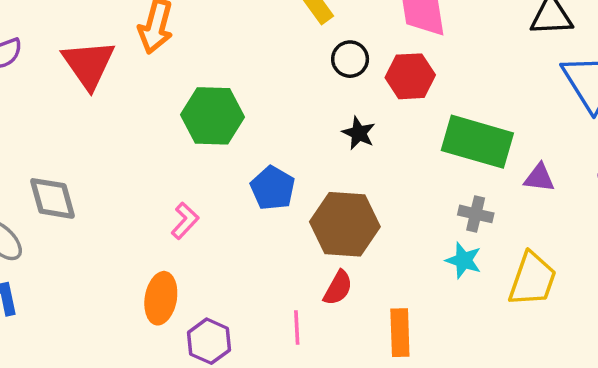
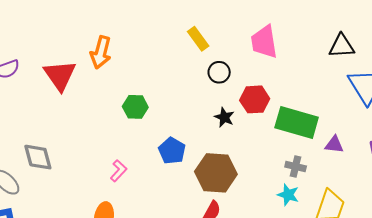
red hexagon: (410, 76) -> (255, 99), moved
green hexagon: (212, 116) -> (135, 107), size x0.7

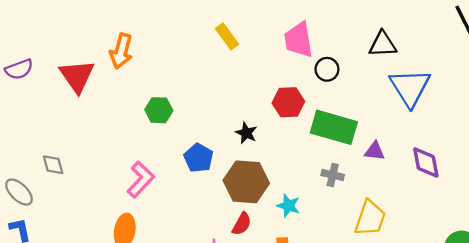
black circle: (219, 72) -> (327, 69), moved
black star: (224, 117) -> (246, 133), moved
gray diamond: (38, 157) -> (53, 165), size x0.7
pink L-shape: (119, 171) -> (141, 180), size x1.5
cyan star: (288, 195) -> (288, 206), moved

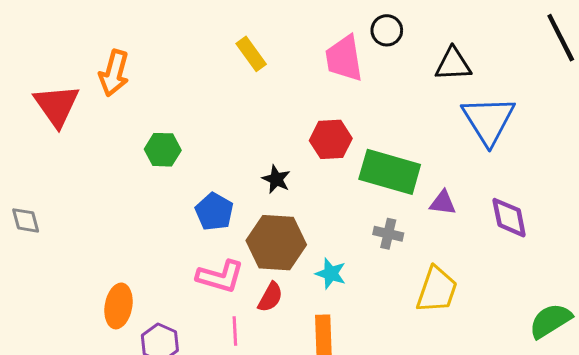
black circle: (327, 69) -> (387, 30), moved
pink L-shape: (141, 180) -> (220, 276), moved, turned 63

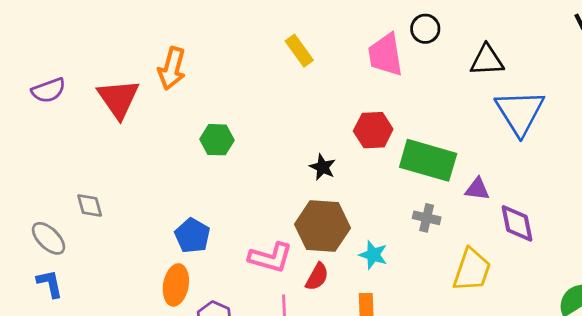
blue pentagon: (214, 212) -> (192, 236), moved
purple diamond: (509, 218) -> (517, 223), moved

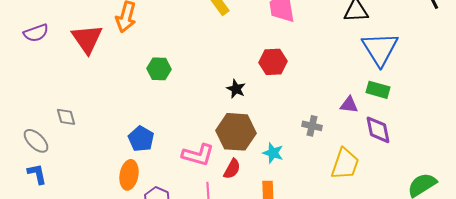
green rectangle: (428, 160) -> (378, 90), moved, size x0.6

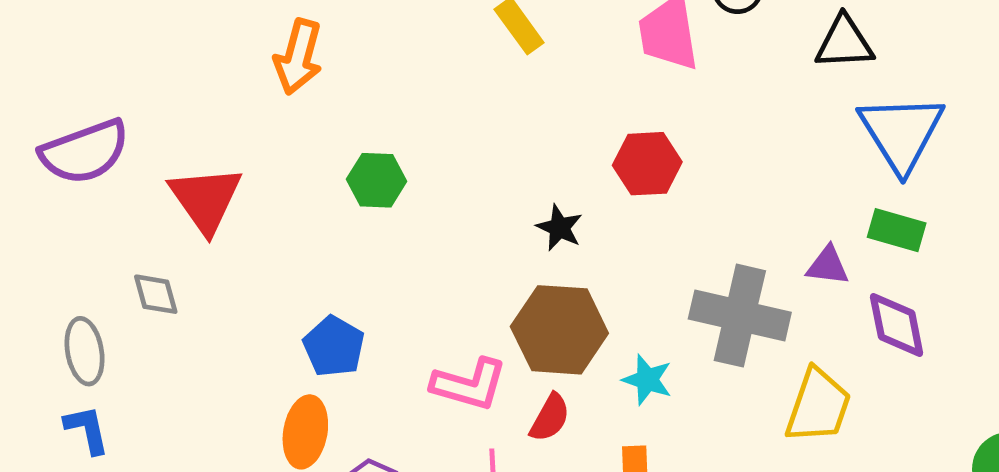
purple semicircle: (36, 33) -> (85, 152), moved, size x1.5
red triangle: (87, 39) -> (206, 199), moved
gray cross: (312, 126) -> (740, 316), size x2.0
gray ellipse: (36, 141) -> (85, 351), turned 36

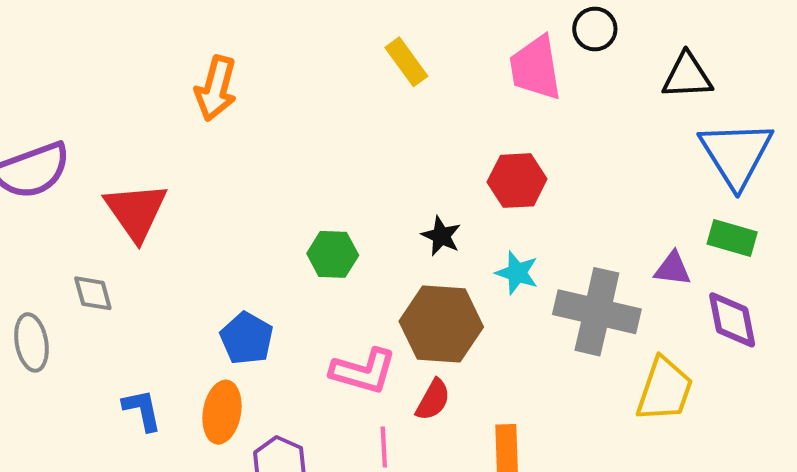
green hexagon: (377, 180) -> (333, 254), moved
cyan star: (647, 380) -> (517, 273), moved
blue L-shape: (87, 430) -> (142, 410), moved

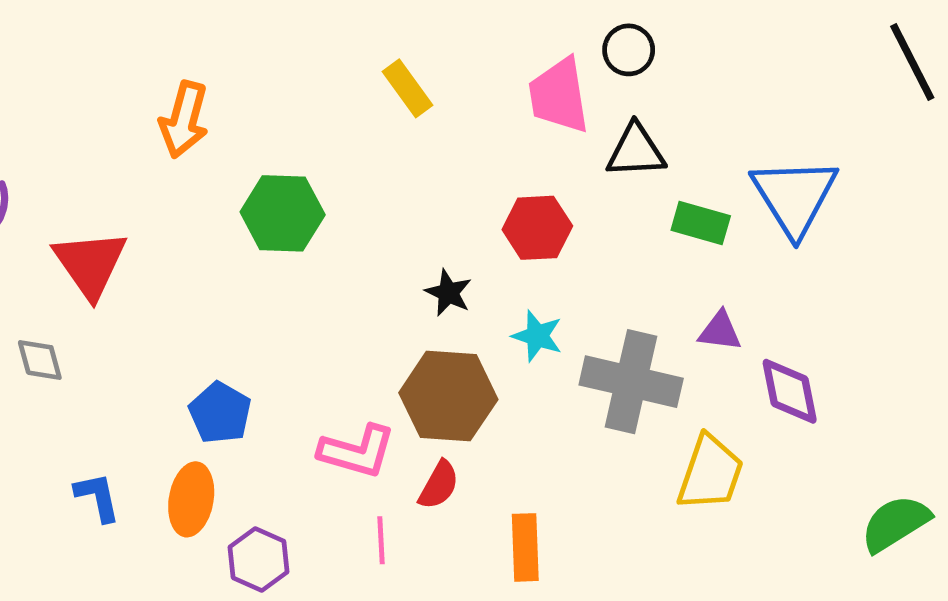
black triangle: (687, 76) -> (636, 151), moved
green rectangle: (732, 238) -> (701, 223), moved
green hexagon: (333, 254) -> (283, 213), moved, size x1.4

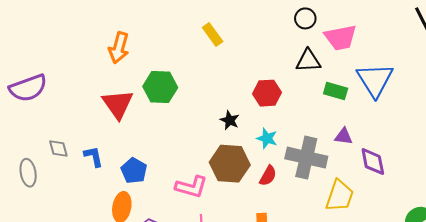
pink trapezoid: (559, 96) -> (341, 38), moved, turned -92
red triangle: (90, 264) -> (118, 104), moved
red semicircle: (439, 485) -> (268, 176), moved
blue L-shape: (97, 497) -> (94, 157), moved

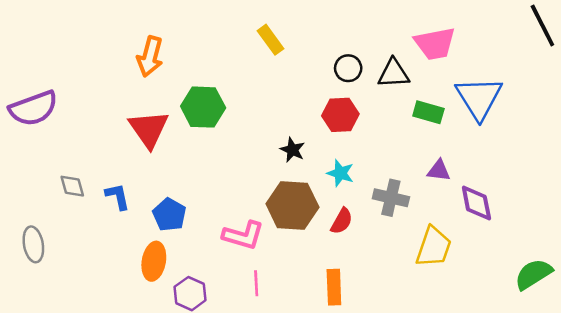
black circle: (305, 18) -> (348, 68), moved
gray cross: (306, 158) -> (391, 198), size x0.7
gray ellipse: (28, 173) -> (33, 244), moved

